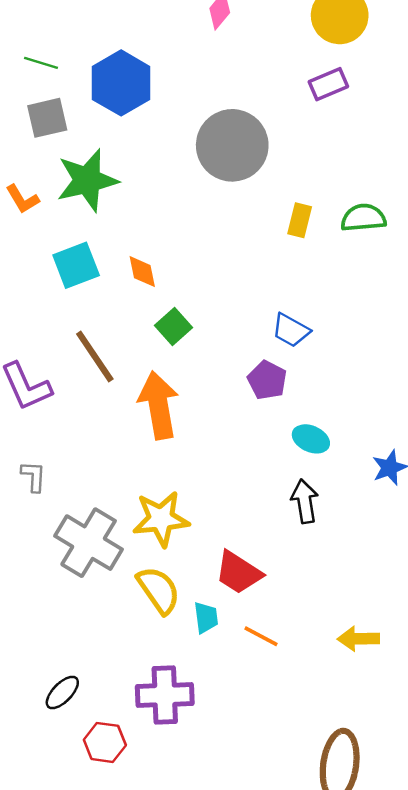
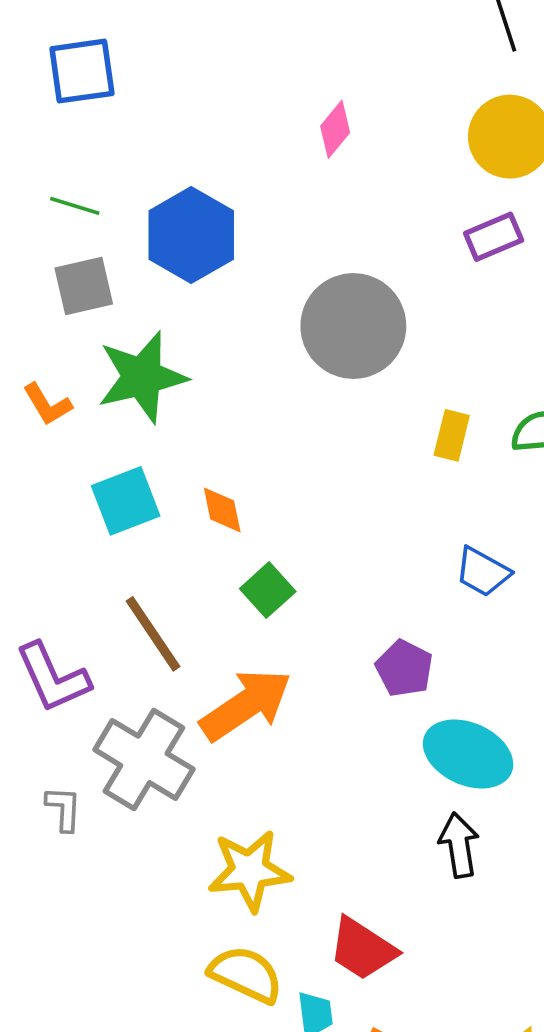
blue trapezoid: (291, 330) -> (483, 572), moved
orange arrow: (159, 405) -> (246, 705), turned 66
cyan ellipse: (311, 439) -> (468, 754), size x1.6
gray cross: (89, 543) -> (144, 759), moved
yellow semicircle: (159, 590) -> (246, 974), turned -30

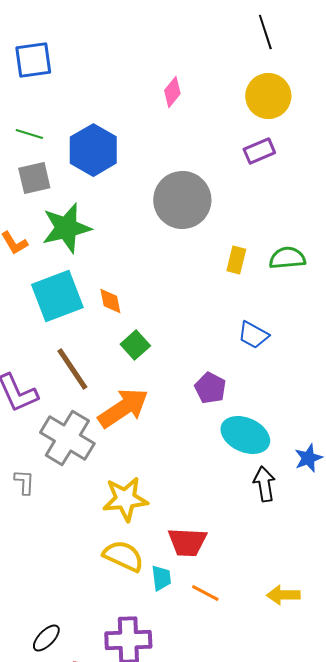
cyan square: (126, 501) -> (57, 296), size x1.4
gray L-shape: (64, 809) -> (24, 482), moved
black arrow: (459, 845) -> (264, 484), moved
red trapezoid: (362, 949) -> (187, 542), turned -30

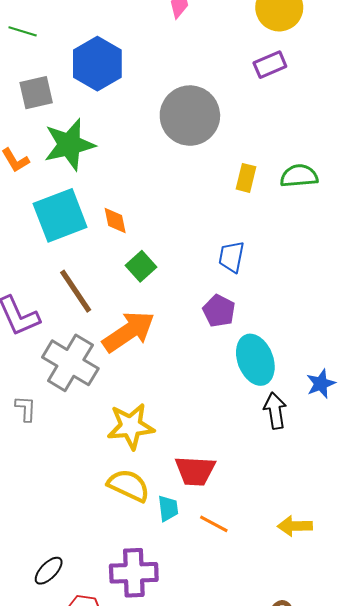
green line: (29, 134) -> (23, 31), moved
blue trapezoid: (253, 335) -> (231, 257), moved, turned 72
cyan ellipse: (245, 435) -> (255, 360), turned 45

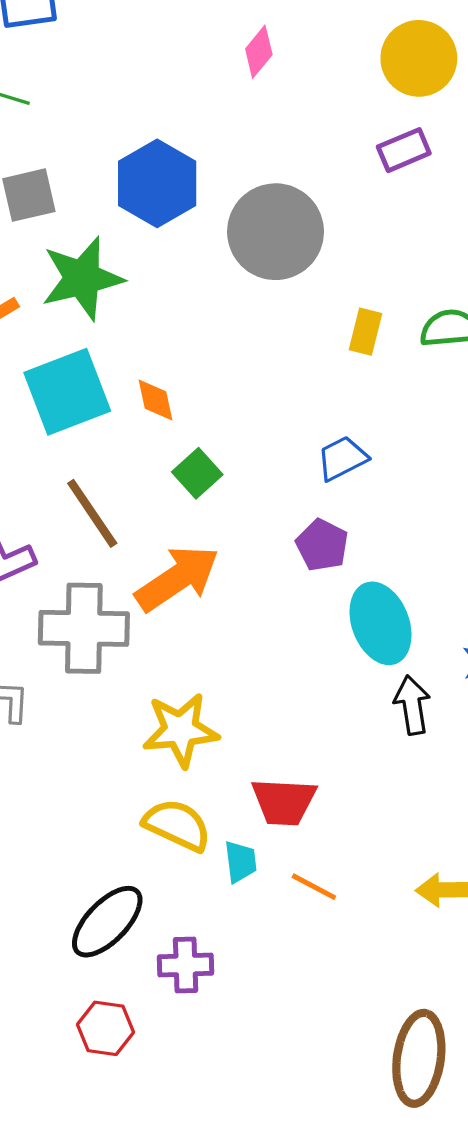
blue hexagon: (97, 64) -> (157, 183), moved
blue trapezoid: (231, 257) -> (342, 458), turned 52
gray cross: (70, 363) -> (84, 628), turned -30
black ellipse: (49, 571) -> (107, 922), moved, size x1.6
purple cross: (134, 573) -> (186, 965), size x0.7

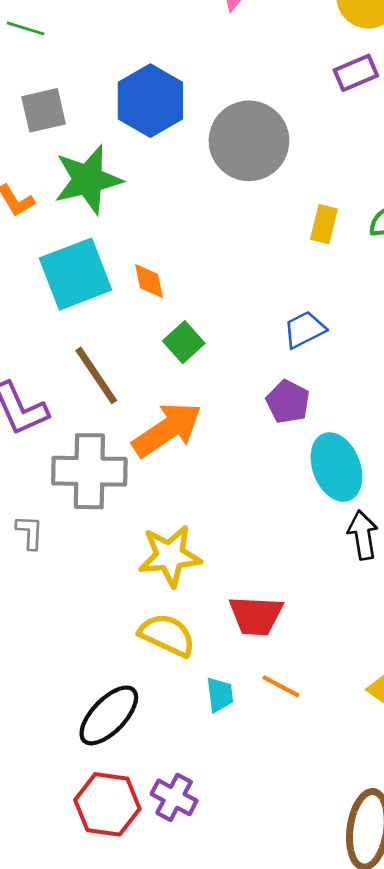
cyan trapezoid: (241, 862) -> (220, 695), moved
purple cross: (186, 965) -> (174, 797), moved, turned 30
red hexagon: (106, 1028) -> (107, 804), size x1.4

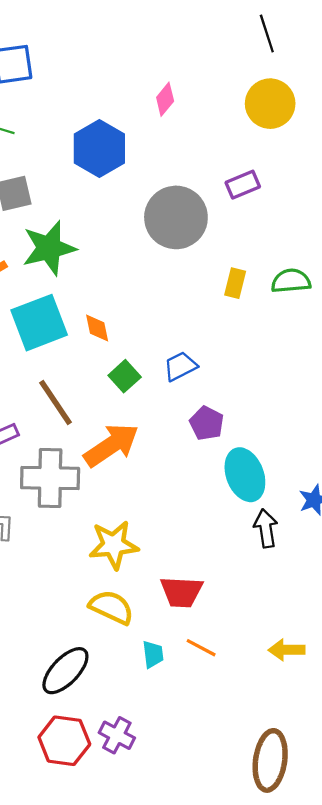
purple rectangle: (356, 73) -> (243, 185), moved
blue hexagon: (150, 101) -> (99, 148), moved
blue trapezoid: (305, 330) -> (180, 366), moved

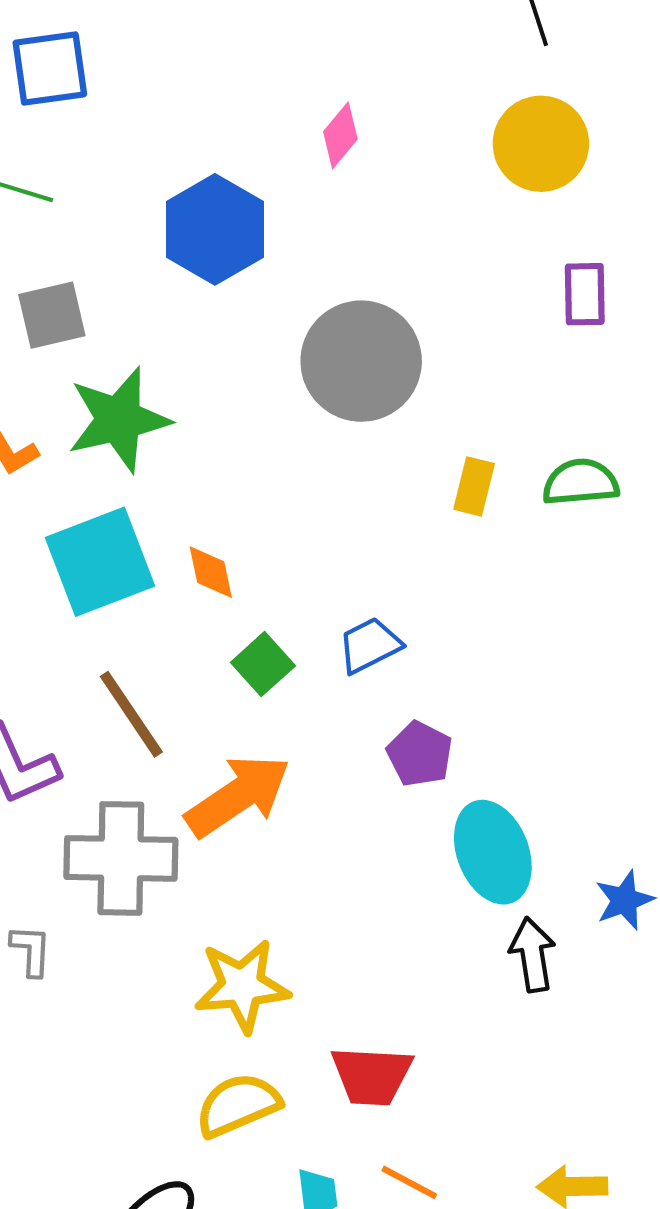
purple rectangle: (243, 185) -> (585, 294), moved, turned -68
yellow semicircle: (111, 607) -> (238, 1105), turned -48

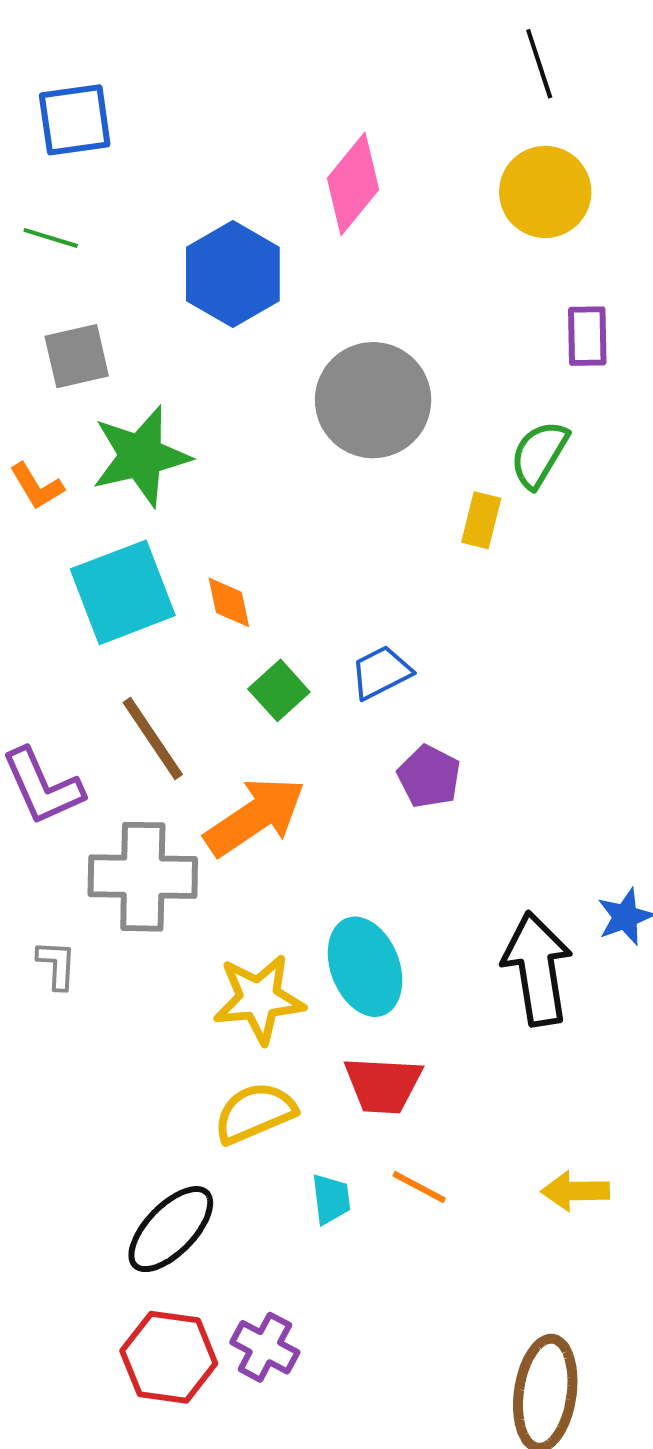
pink diamond: (340, 135) -> (353, 184), size x1.6
green semicircle: (581, 482) -> (539, 454), moved, turned -54
cyan ellipse: (493, 852) -> (365, 967), moved
black arrow: (533, 955) -> (537, 969), size x1.6

